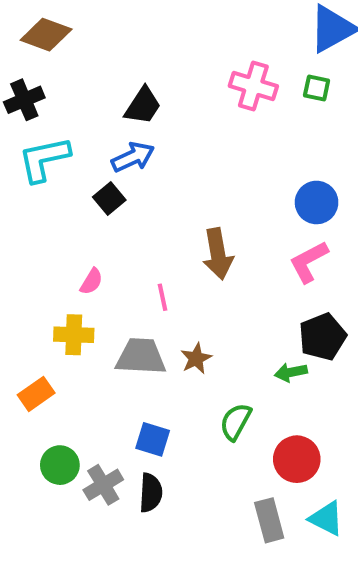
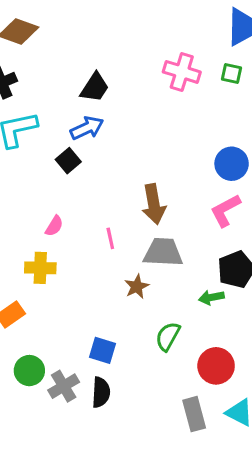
gray trapezoid: (141, 356) -> (163, 252), moved

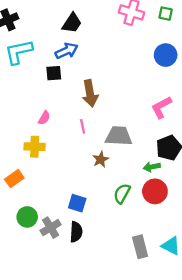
black square: (68, 161) -> (54, 73), turned 35
blue circle: (232, 164) -> (166, 55), moved
brown arrow: (154, 204) -> (90, 93), moved
red circle: (216, 366) -> (155, 191), moved

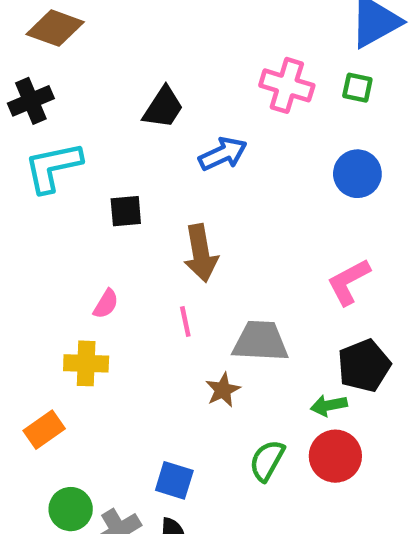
blue arrow: (67, 51) -> (223, 154), moved

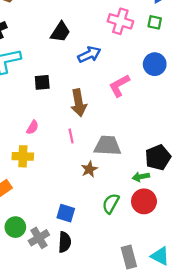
pink L-shape: (349, 282) -> (119, 86), moved

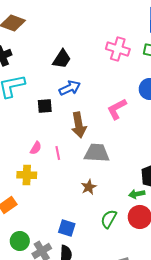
blue arrow: (89, 55) -> (70, 88), moved
pink line: (71, 136) -> (58, 153), moved
gray trapezoid: (108, 146) -> (97, 153), moved

